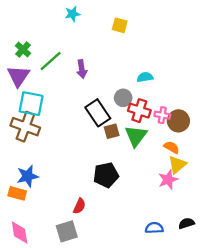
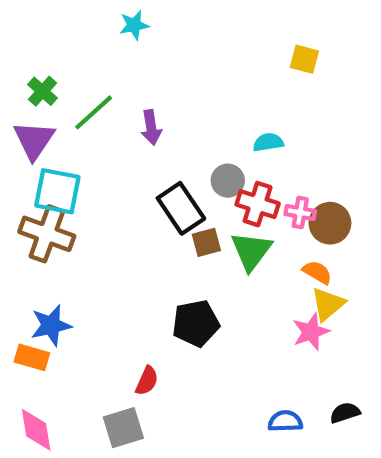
yellow square: (120, 25) -> (304, 59), moved

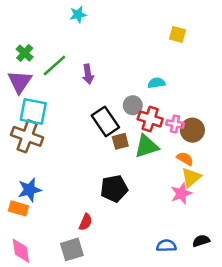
green triangle: (251, 251) -> (146, 146), turned 35

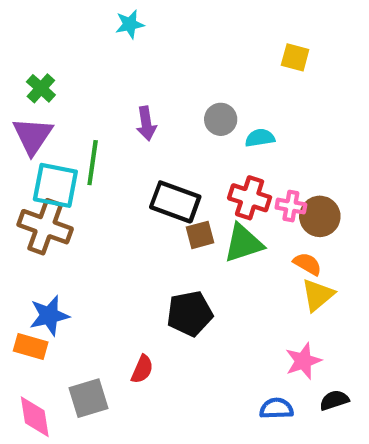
green line: (54, 65) -> (93, 163), moved, turned -40
gray circle: (133, 105) -> (221, 119), moved
black rectangle: (105, 121) -> (175, 202), turned -36
pink star: (181, 194) -> (303, 361), moved
gray square: (72, 249) -> (88, 398), moved

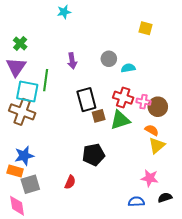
black rectangle: (175, 202) -> (86, 100), turned 55
pink star: (303, 361) -> (150, 178), turned 30
gray square: (88, 398) -> (30, 184), moved

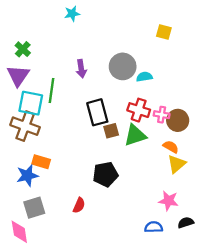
gray circle: (109, 59) -> (123, 66), size x1.5
orange rectangle: (15, 171) -> (41, 162), moved

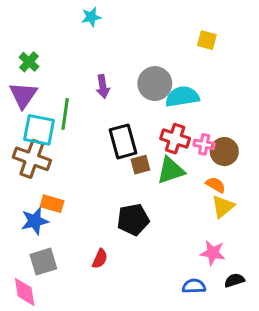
cyan semicircle: (144, 77) -> (182, 97), size x1.6

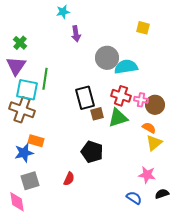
purple arrow: (103, 86) -> (76, 34), moved
black pentagon: (133, 220) -> (92, 152), turned 30
blue semicircle: (194, 286) -> (134, 198), turned 35

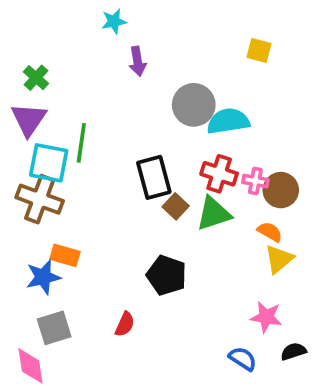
brown square: (97, 114) -> (176, 206), turned -32

